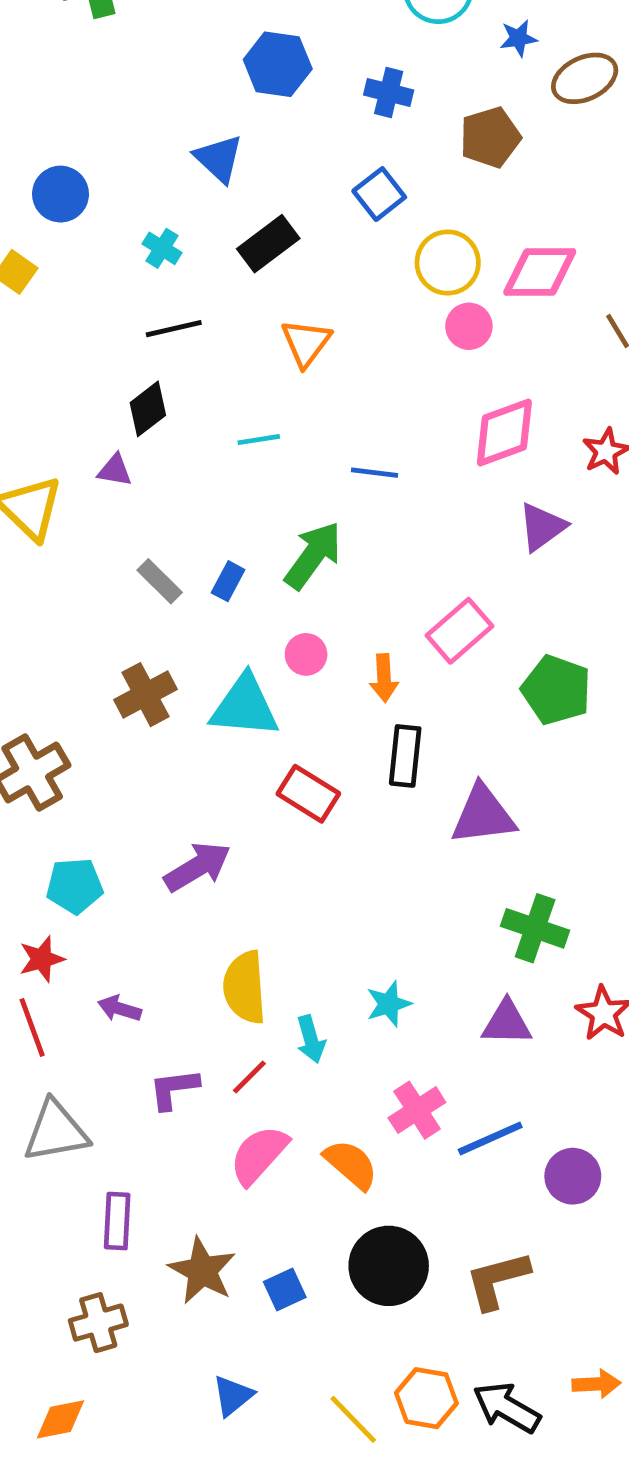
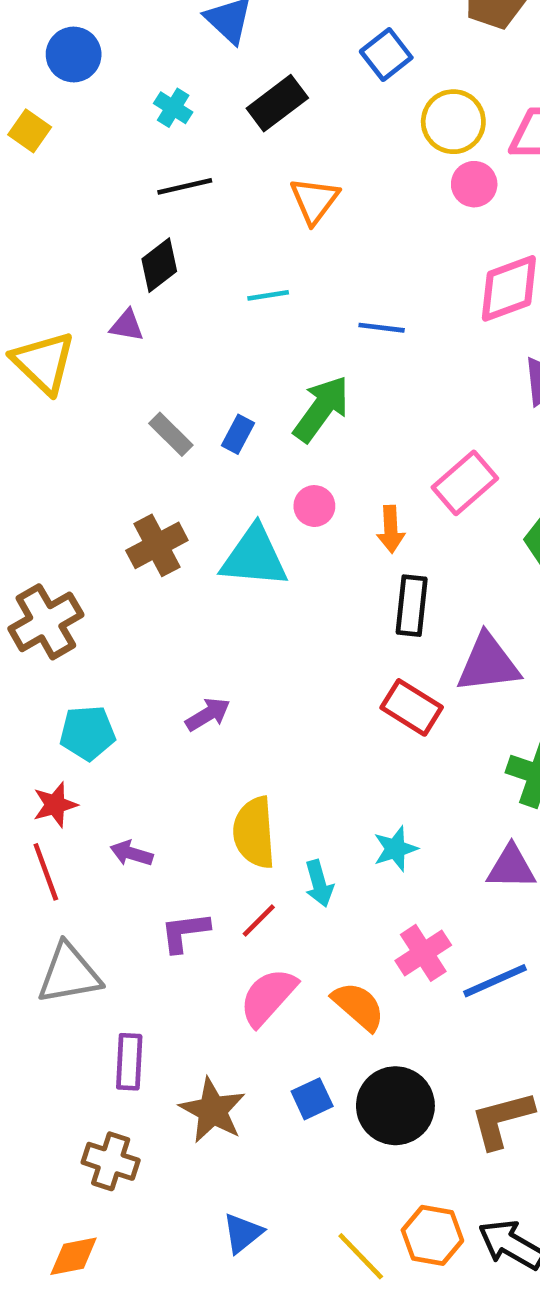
red rectangle: (308, 794) -> (412, 707), moved
purple arrow: (197, 867) -> (208, 714), size x0.7
blue square: (285, 1290) -> (312, 1099), moved
brown cross: (98, 1323) -> (111, 1161), turned 34

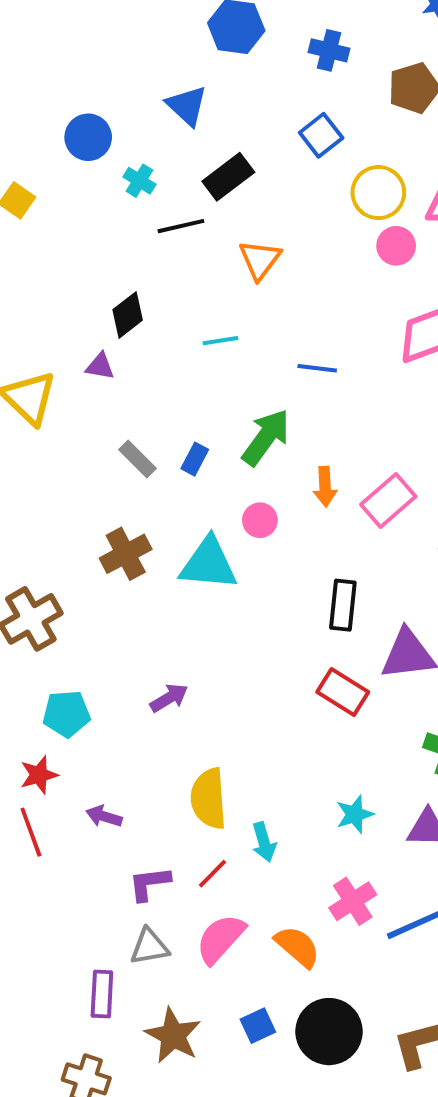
blue circle: (74, 54) -> (88, 137), moved
black line: (185, 186) -> (181, 226), moved
orange arrow: (391, 529) -> (325, 487), moved
cyan star: (395, 849) -> (355, 814), moved
gray triangle: (69, 974) -> (149, 947), moved, size x0.7

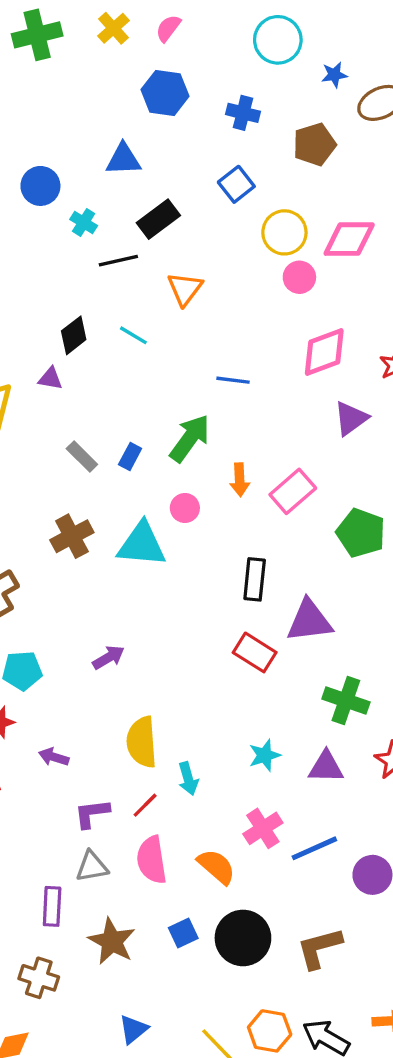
blue triangle: (187, 106) -> (123, 159), turned -45
cyan line: (220, 341) -> (133, 335), moved, turned 40
pink semicircle: (220, 939) -> (152, 860), turned -51

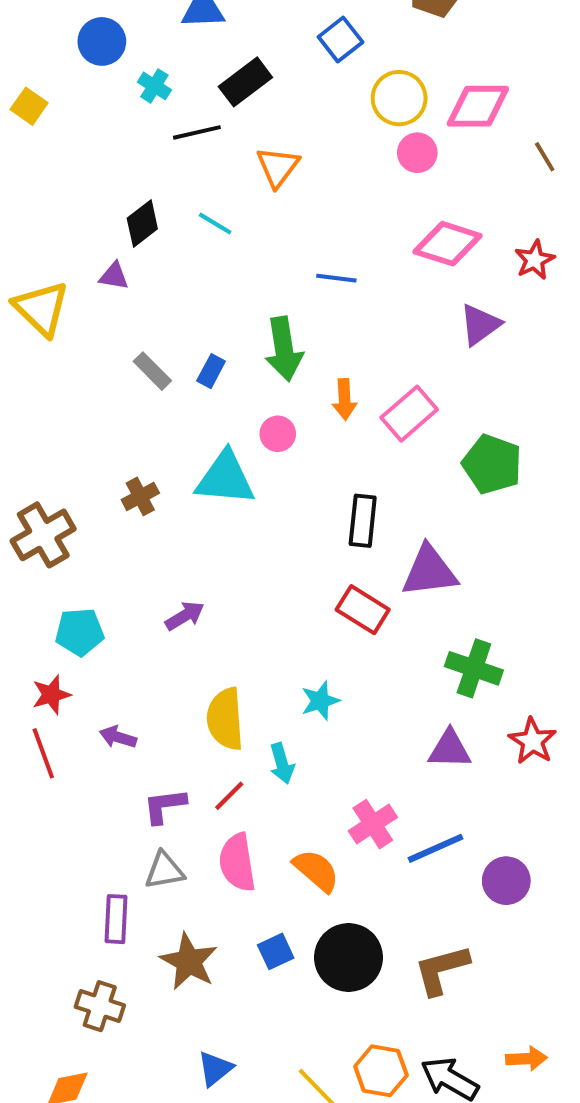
pink diamond: (324, 352) -> (448, 244), turned 38
green arrow: (190, 438) -> (284, 349), turned 135
brown cross: (72, 536) -> (140, 496), moved, size x0.7
cyan star: (265, 755) -> (320, 701), moved

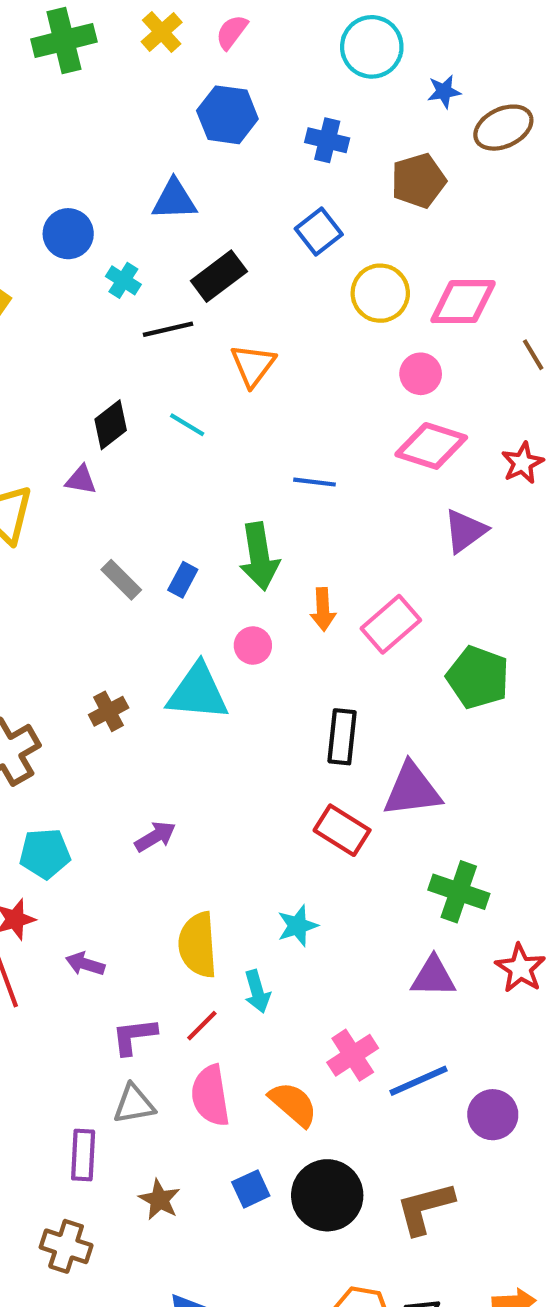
pink circle: (417, 153) -> (421, 374), moved
brown star: (189, 962) -> (159, 1200), size x0.7

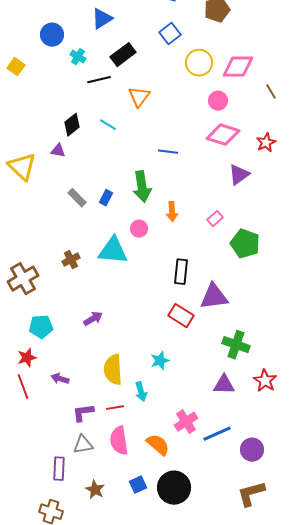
blue triangle: (174, 200) -> (102, 19), turned -30
pink rectangle: (391, 624) -> (215, 219), moved, size x0.6
red line: (202, 1026) -> (115, 408), turned 36
brown L-shape: (425, 1208) -> (251, 494), moved

